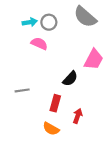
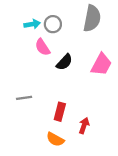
gray semicircle: (85, 17) -> (92, 18), turned -120
pink semicircle: (39, 44) -> (43, 47), turned -147
black semicircle: (70, 79) -> (64, 62), moved

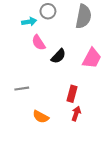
gray circle: (53, 24) -> (48, 11), moved
red rectangle: (60, 112) -> (72, 94), moved
orange semicircle: (55, 139) -> (41, 117), moved

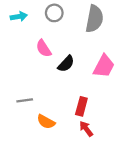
cyan arrow: (29, 22) -> (19, 16), moved
red arrow: (76, 114) -> (86, 129), turned -56
orange semicircle: (41, 117) -> (46, 122), moved

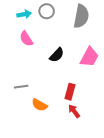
cyan arrow: (19, 16) -> (24, 14), moved
pink semicircle: (44, 48) -> (26, 39), moved

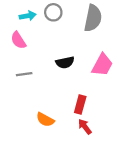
pink semicircle: (26, 39) -> (18, 40), moved
black semicircle: (57, 55) -> (65, 62), turned 35
gray line: (21, 87) -> (24, 74), moved

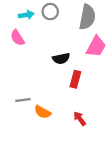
pink trapezoid: (102, 65) -> (96, 47), moved
gray line: (24, 74) -> (23, 100), moved
red rectangle: (80, 104) -> (75, 79), moved

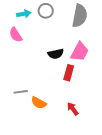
pink trapezoid: (96, 47) -> (80, 52), moved

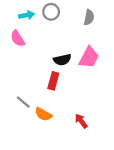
gray semicircle: (80, 16) -> (89, 17), size x0.6
red rectangle: (69, 73) -> (53, 81), moved
gray line: (21, 92) -> (23, 102), turned 48

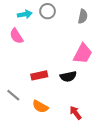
black semicircle: (62, 60) -> (68, 77), moved
red rectangle: (53, 81) -> (39, 75), moved, turned 63
gray line: (23, 102) -> (13, 95), moved

